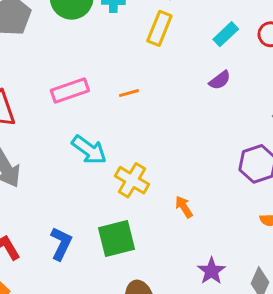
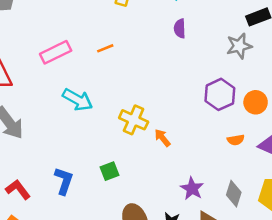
purple semicircle: (220, 80) -> (180, 28), turned 132
yellow cross: (132, 180) -> (134, 120), moved
green square: (117, 239) -> (109, 171), size x0.6

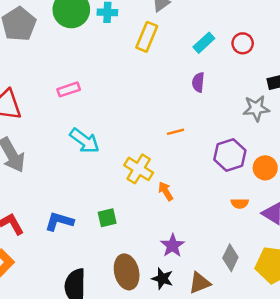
orange line: (105, 48) -> (175, 132), moved
pink rectangle: (56, 52) -> (69, 89), size x0.7
blue L-shape: (64, 181) -> (59, 221), turned -100
purple star: (192, 189) -> (173, 246), moved

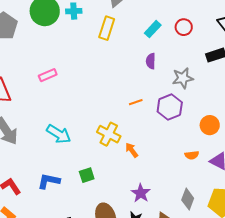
gray star: (256, 108) -> (183, 78), moved
cyan arrow: (85, 141) -> (59, 134), moved
purple hexagon: (230, 155) -> (170, 107), moved

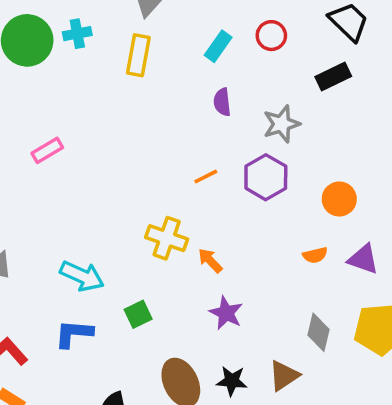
cyan arrow: (59, 134) -> (82, 276), moved
purple star: (141, 193) -> (226, 313), moved

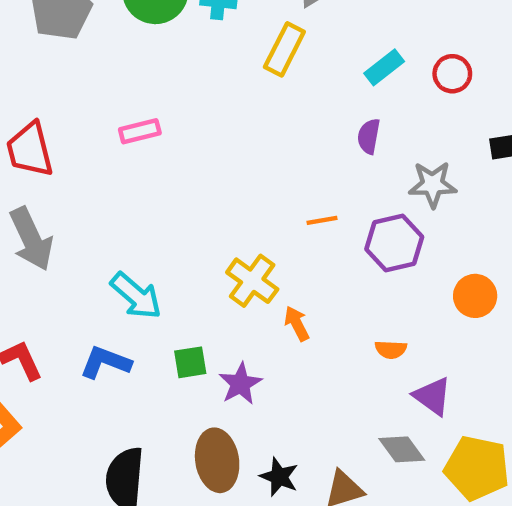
orange semicircle: (315, 255) -> (391, 349), moved
purple triangle: (363, 259) -> (432, 396), moved
purple star: (226, 313) -> (240, 384), moved
gray diamond: (318, 332) -> (402, 449), turned -66

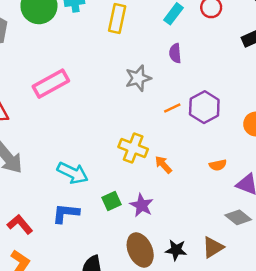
pink rectangle: (140, 131) -> (51, 84), size x1.6
gray star: (433, 184) -> (138, 78), moved
orange line: (322, 220) -> (172, 108), moved

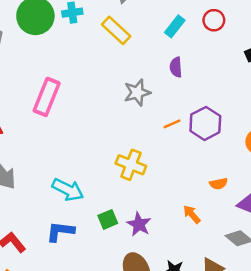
yellow rectangle: (117, 19) -> (116, 30), turned -60
pink rectangle: (51, 84) -> (47, 97), turned -40
orange arrow: (163, 165) -> (192, 214), moved

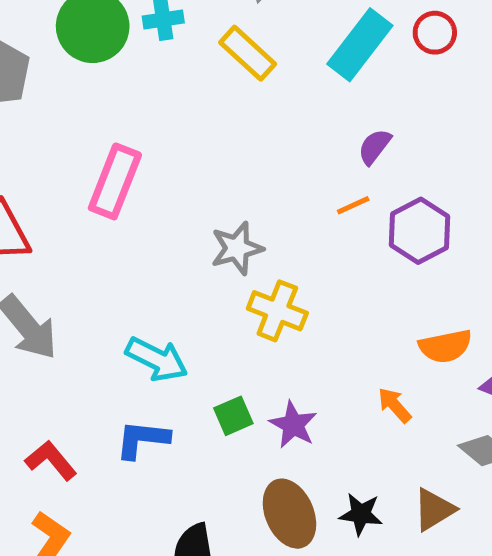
cyan rectangle: (175, 26) -> (360, 45), size x1.6
purple semicircle: (176, 67) -> (375, 147), moved, turned 42
gray star: (137, 93) -> (237, 248), moved
orange line: (172, 124) -> (353, 205), moved
orange semicircle: (218, 184) -> (445, 346), size x1.5

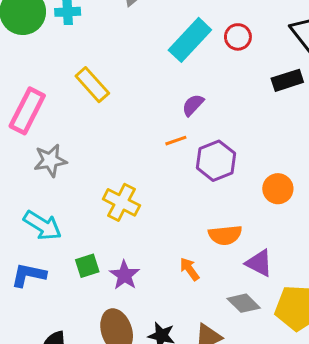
yellow rectangle: (248, 53) -> (92, 85), moved
gray star: (237, 248) -> (50, 160), moved

